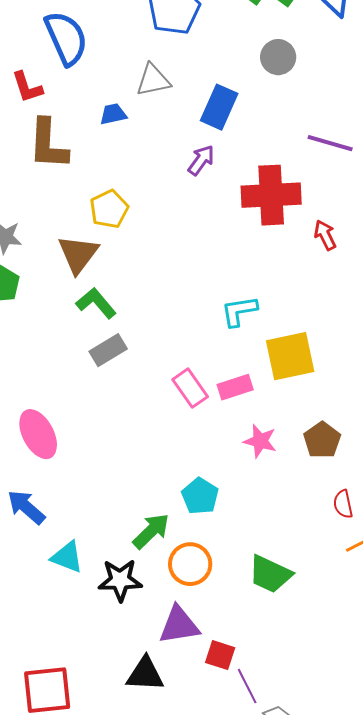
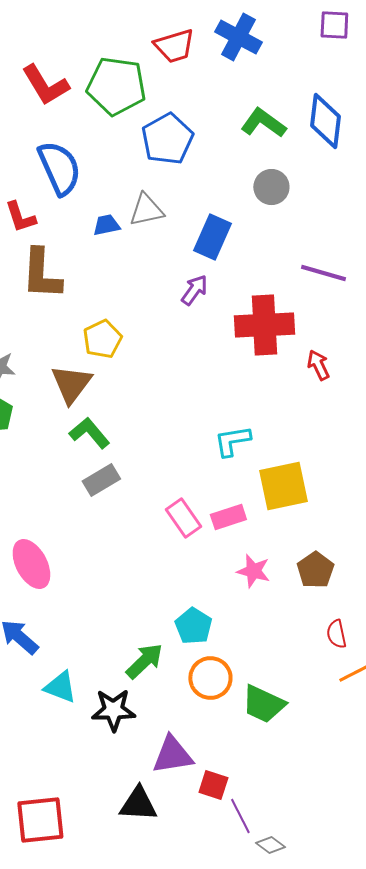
blue trapezoid: (113, 114) -> (106, 225), moved
orange circle: (190, 564) -> (210, 678), moved

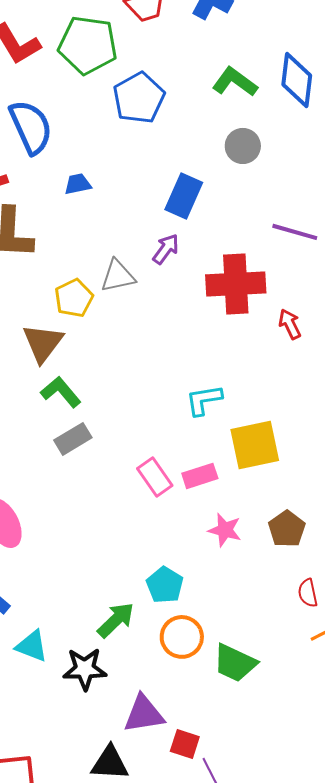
gray triangle: (146, 210) -> (118, 276), moved

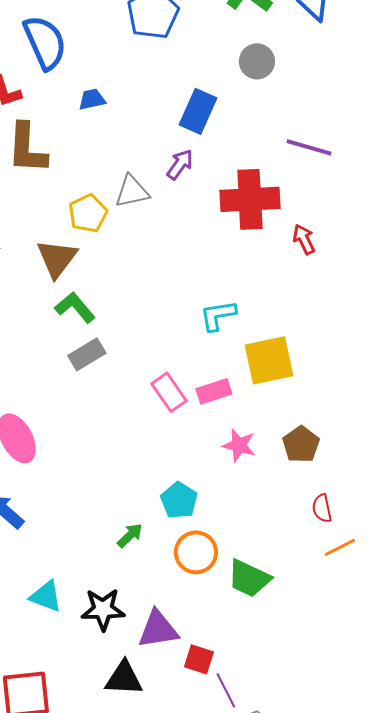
green arrow: (116, 620) -> (130, 535), size x0.7
cyan triangle: (32, 646) -> (46, 596), moved
black star: (85, 669) -> (103, 609), moved

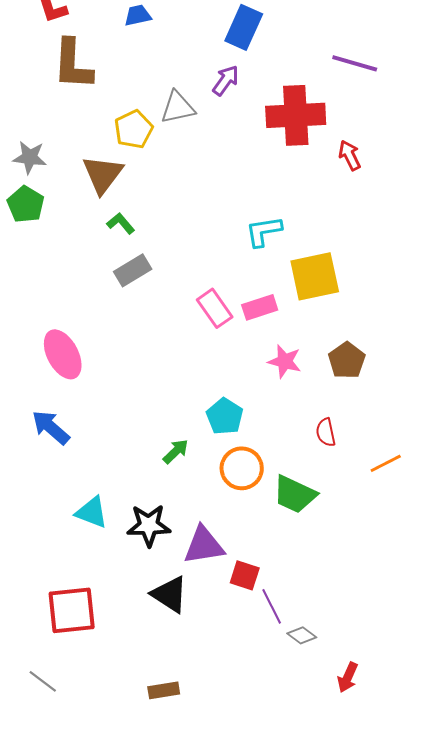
green L-shape: (75, 307) -> (121, 223), size x0.7
red semicircle: (322, 508) -> (326, 432), moved
black triangle: (124, 678) -> (170, 594), turned 30

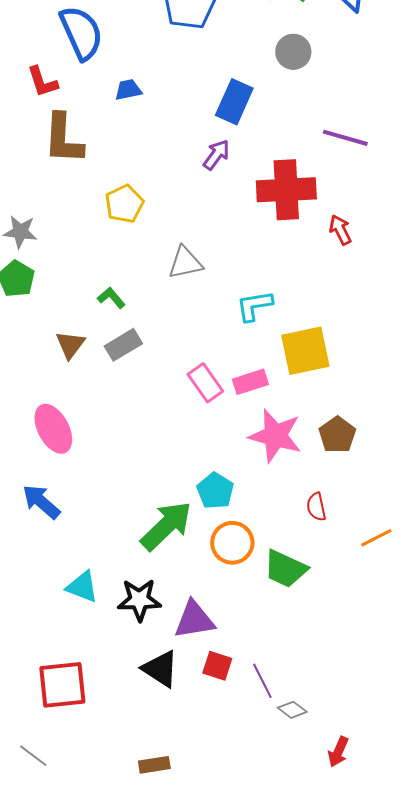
gray triangle: (178, 107) -> (185, 263), moved
brown triangle: (103, 174) -> (70, 345), moved, size x0.7
pink star: (285, 361) -> (275, 436), size x1.6
green arrow: (176, 451) -> (166, 526), size x2.0
red square: (245, 575) -> (217, 666), moved

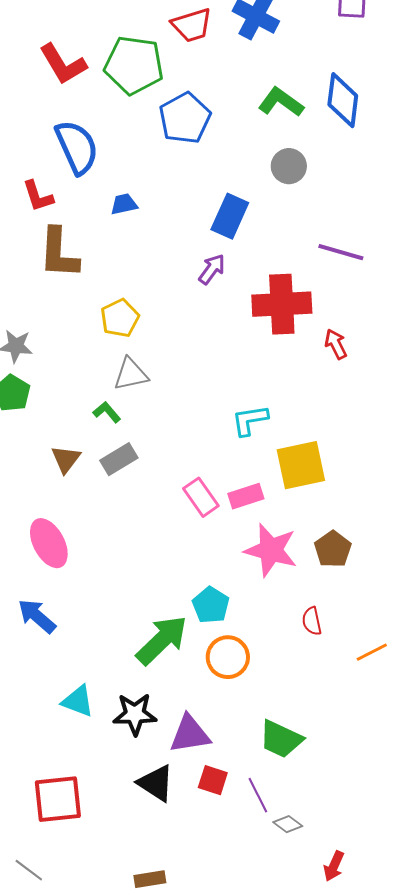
gray triangle: (185, 263) -> (131, 374), moved
green trapezoid: (285, 569) -> (281, 739), moved

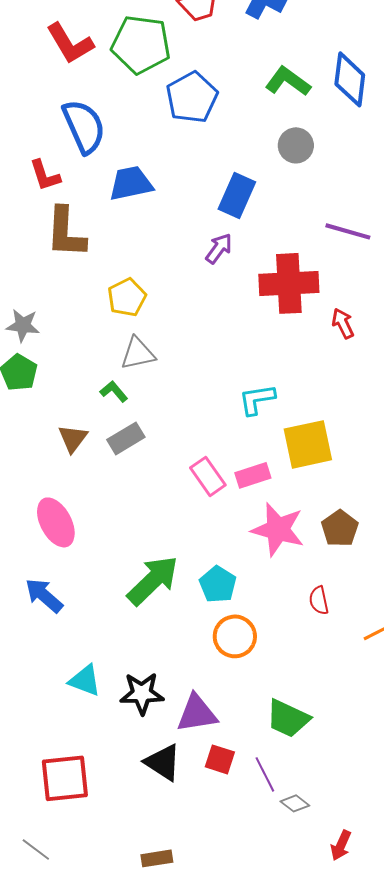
blue trapezoid: (124, 204) -> (131, 183), size x1.6
green arrow: (162, 640) -> (153, 580), moved

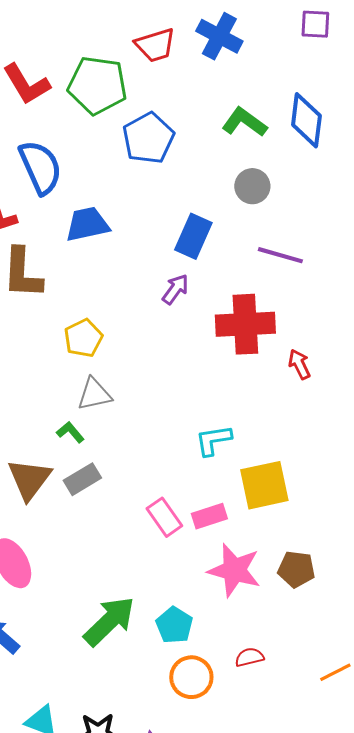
purple line: (348, 231) -> (280, 255), moved
brown triangle: (73, 438) -> (29, 479), size x1.5
brown pentagon: (340, 528) -> (296, 569), turned -30
red semicircle: (319, 600) -> (249, 657), moved, turned 88

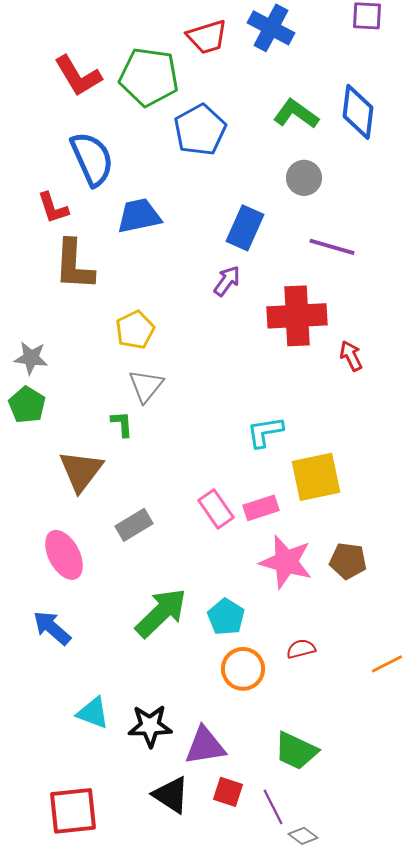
gray triangle: (94, 394) -> (146, 386), turned -39
green L-shape: (70, 432) -> (122, 424), turned 36
gray rectangle: (82, 479) -> (134, 525), moved

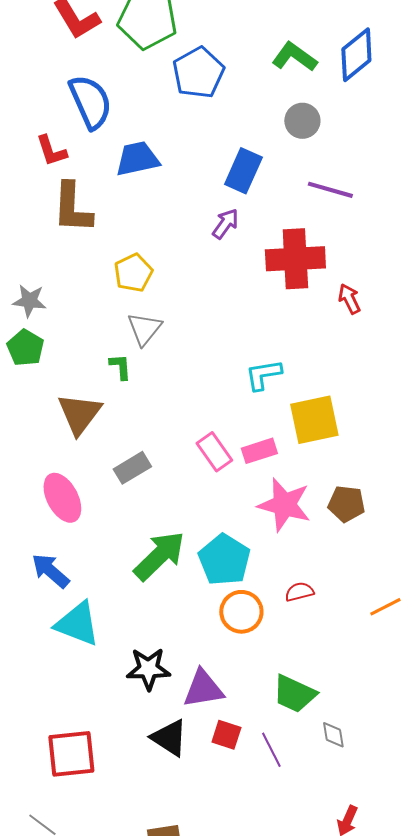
blue diamond: (358, 112) -> (356, 55), turned 44
cyan pentagon: (226, 617) -> (224, 560), size x1.4
cyan triangle: (93, 713) -> (77, 624), moved, size x1.4
gray diamond: (303, 836) -> (333, 735), moved, turned 44

